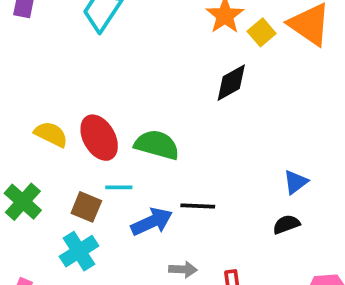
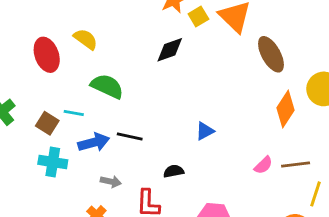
yellow semicircle: (51, 134) -> (86, 39), moved
red ellipse: (99, 138) -> (47, 55), moved
black semicircle: (286, 224) -> (174, 171), moved
cyan cross: (79, 251) -> (53, 162), moved, turned 32

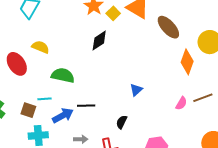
black semicircle: (174, 171) -> (122, 122), turned -40

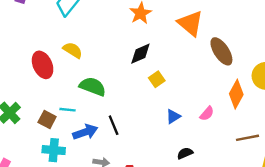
yellow square: (113, 13) -> (157, 79), moved
pink semicircle: (181, 103) -> (207, 114), moved
black line: (86, 106) -> (114, 125), turned 60
black semicircle: (122, 122) -> (185, 153), moved, turned 32

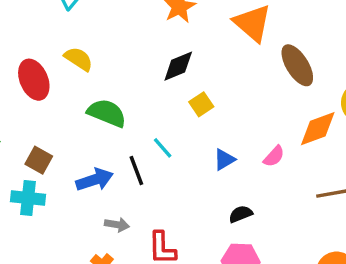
orange diamond: (236, 94) -> (318, 129), turned 40
cyan line: (68, 110) -> (163, 148), moved, turned 42
cyan cross: (54, 150) -> (28, 198), moved

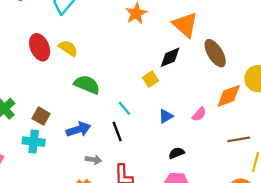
black diamond: (178, 66) -> (170, 57), moved
red ellipse: (34, 80) -> (40, 47), moved
black line: (136, 171) -> (117, 131), moved

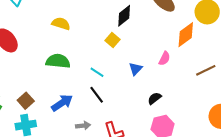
yellow semicircle: (68, 48) -> (61, 24), moved
brown square: (41, 116) -> (26, 101), turned 35

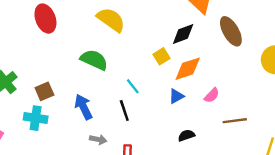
yellow semicircle: (61, 24) -> (111, 20), size x1.4
orange diamond: (186, 35) -> (188, 69), moved
brown line: (206, 70) -> (235, 121), moved
blue arrow: (62, 103) -> (83, 107), turned -100

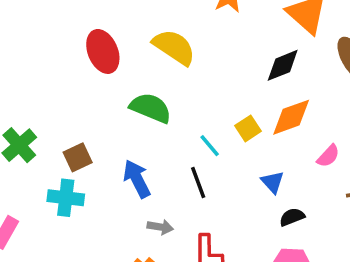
red ellipse: (45, 19) -> (103, 51), moved
yellow square: (162, 56) -> (248, 128), moved
blue triangle: (176, 96) -> (273, 182), moved, turned -42

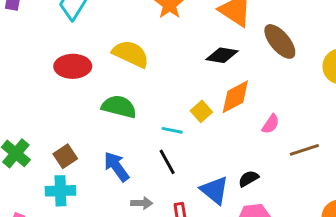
red ellipse: (103, 51) -> (73, 66), turned -60
black diamond: (283, 65) -> (222, 55), turned 40
cyan line: (210, 146) -> (172, 130), turned -30
blue triangle: (273, 182) -> (214, 190), moved, size x1.5

